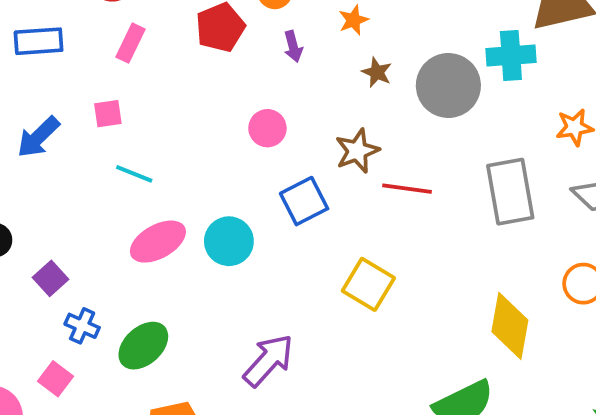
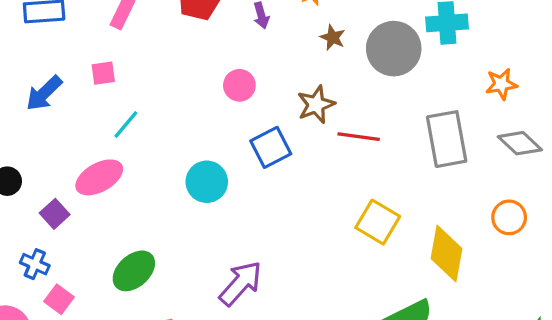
cyan line: (134, 174) -> (126, 124), turned -72
pink ellipse: (158, 242) -> (99, 177), moved
yellow square: (368, 284) -> (378, 222), moved
blue cross: (82, 326) -> (35, 264), moved

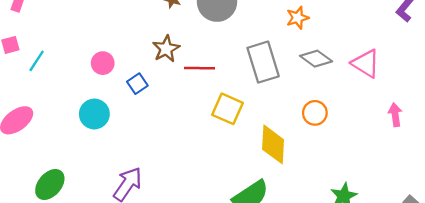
pink circle: (239, 85) -> (103, 63), moved
cyan line: (126, 124) -> (37, 61), moved
blue square: (271, 147) -> (137, 84), size x0.7
yellow square: (378, 222) -> (228, 109), moved

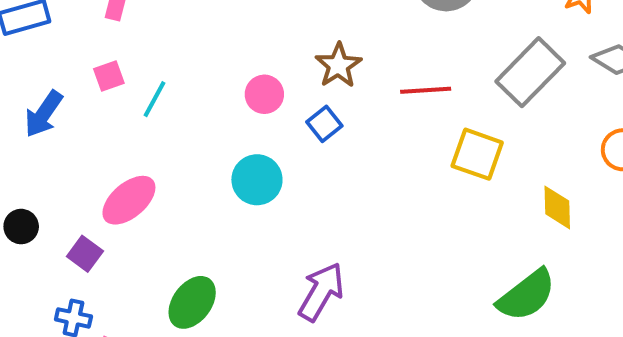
brown star: (166, 49) -> (338, 65), moved
gray rectangle: (263, 62) -> (530, 72), turned 66
yellow diamond: (273, 144) -> (557, 207), size x0.7

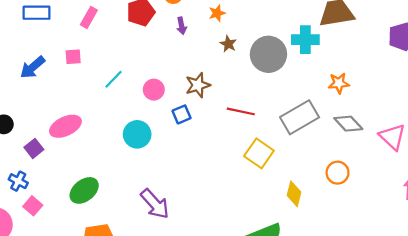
cyan line: (154, 99) -> (114, 79), moved
purple arrow: (321, 292) -> (155, 204), turned 92

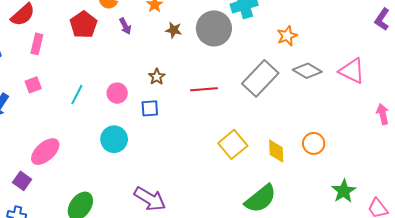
brown star: (198, 85) -> (157, 77), size x0.7
blue square: (182, 114) -> (150, 108), turned 36
yellow square: (259, 153) -> (233, 144), moved, turned 32
orange circle: (338, 173) -> (314, 143), moved

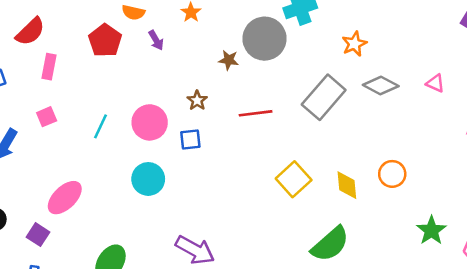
brown star: (174, 30) -> (229, 60), moved
pink triangle: (352, 71) -> (435, 83), size x0.6
pink circle: (117, 93) -> (150, 122), size x1.4

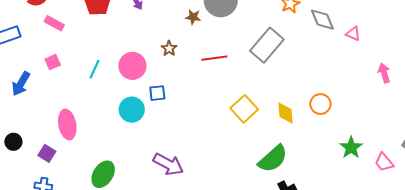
pink rectangle: (49, 67) -> (54, 23), turned -72
gray diamond: (381, 85) -> (322, 20), moved, turned 40
blue square: (190, 139) -> (157, 93), moved
pink ellipse: (65, 198) -> (67, 125), turned -56

